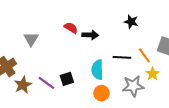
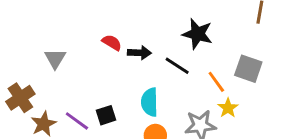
black star: (131, 22) -> (197, 34), size x1.5
black line: (122, 57) -> (177, 66), moved, turned 30

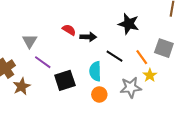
black line: (177, 66) -> (114, 56), moved
black square: (106, 115) -> (65, 80), size x1.5
purple line: (77, 121) -> (43, 62), moved

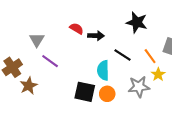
black square: (65, 80) -> (85, 92), moved, turned 30

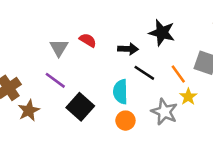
black arrow: (96, 36) -> (128, 49), moved
gray triangle: (37, 40) -> (59, 48), moved
gray star: (139, 87) -> (164, 112), turned 30
black square: (85, 92) -> (80, 107), moved, turned 30

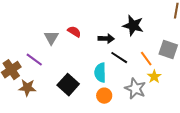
purple line: (55, 80) -> (34, 60), moved
brown star: (29, 110) -> (27, 88), turned 30

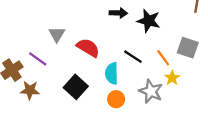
red semicircle: (74, 32) -> (88, 48), moved, size x1.5
black arrow: (106, 39) -> (118, 13), moved

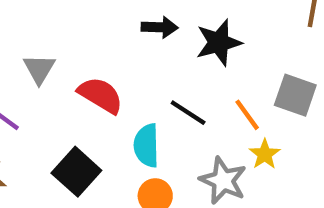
black star: (149, 21) -> (219, 43), turned -30

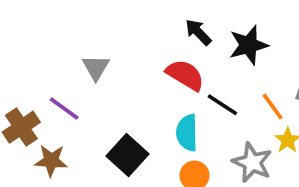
black arrow: (160, 27) -> (198, 32), turned -136
red semicircle: (101, 95) -> (185, 75), moved

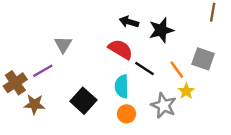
black arrow: (198, 32) -> (129, 22), turned -30
purple line: (64, 108) -> (43, 71), turned -66

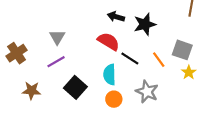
purple line: (43, 71) -> (56, 62), moved
brown cross: (15, 83) -> (17, 53), moved
yellow star: (186, 91) -> (189, 72), moved

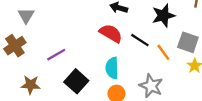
black star: (145, 24) -> (163, 16), moved
gray triangle: (57, 37) -> (26, 16), moved
black line: (130, 58) -> (140, 40), moved

